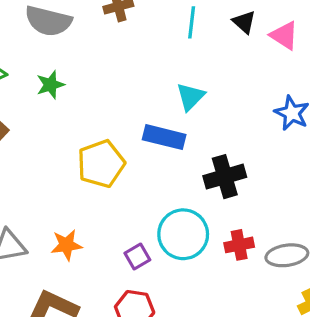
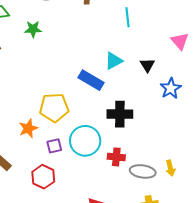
cyan line: (192, 22) -> (127, 17), turned -30
black triangle: (244, 22) -> (147, 65), moved
yellow pentagon: (101, 164) -> (54, 108), moved
orange star: (66, 245) -> (28, 128), moved, turned -30

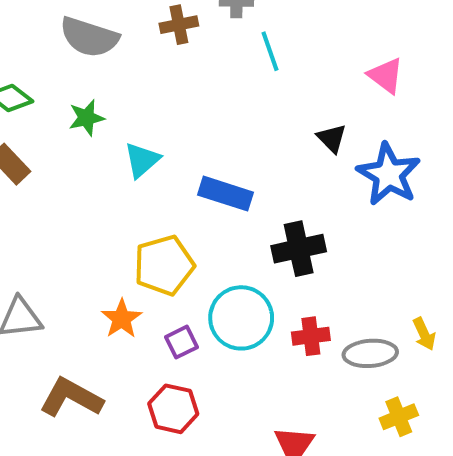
cyan triangle: (114, 61) -> (142, 160), moved
blue star: (171, 88) -> (389, 174), size x1.4

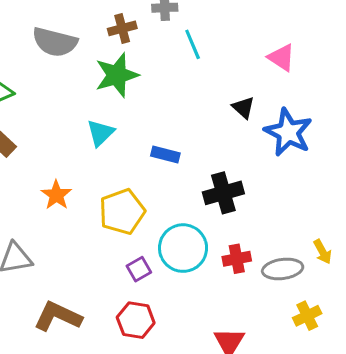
green star: (86, 118) -> (117, 75), moved, size x1.6
blue rectangle: (225, 194) -> (165, 154), size x0.7
orange star: (122, 319) -> (56, 195), moved

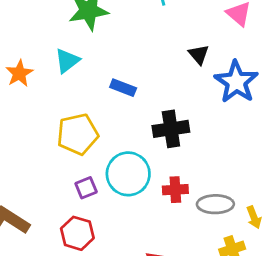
orange star: (56, 195) -> (19, 73), moved
yellow arrow: (323, 252) -> (254, 217), moved

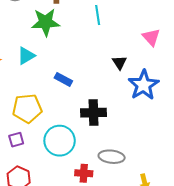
purple square: (86, 188) -> (16, 140), moved
red cross: (175, 190) -> (84, 173), moved
gray ellipse: (215, 204) -> (112, 157), moved

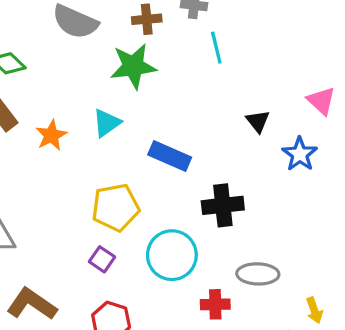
pink triangle: (151, 37) -> (321, 101), moved
blue rectangle: (63, 79) -> (170, 156), size x1.4
blue star: (144, 85) -> (300, 154), size x0.7
purple square: (16, 140) -> (102, 259), turned -35

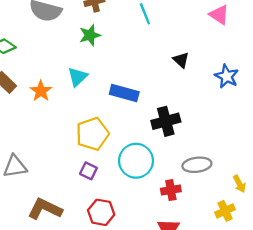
green star: (133, 66) -> (90, 35), size x0.7
pink triangle: (321, 101) -> (219, 15), moved
blue star: (300, 154) -> (227, 76), moved

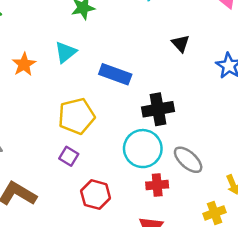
cyan circle: (136, 161) -> (143, 149), moved
gray ellipse: (197, 165) -> (188, 160), turned 44
red hexagon: (101, 212) -> (96, 195), moved

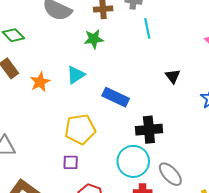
purple square: (69, 156) -> (71, 162), turned -35

